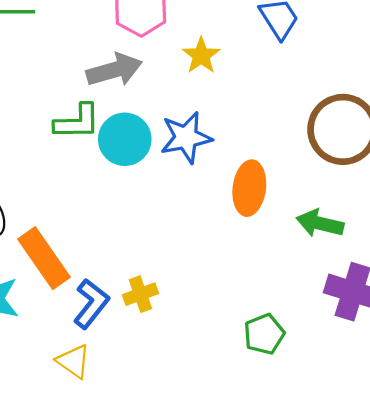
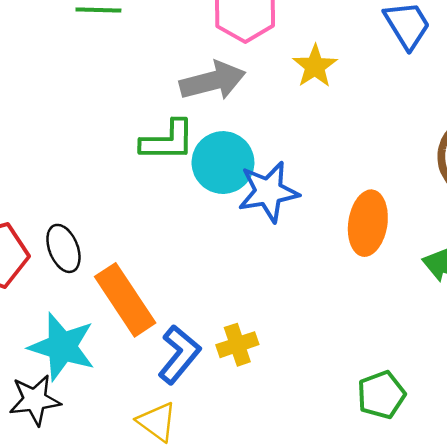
blue star: (186, 138) -> (268, 192), moved

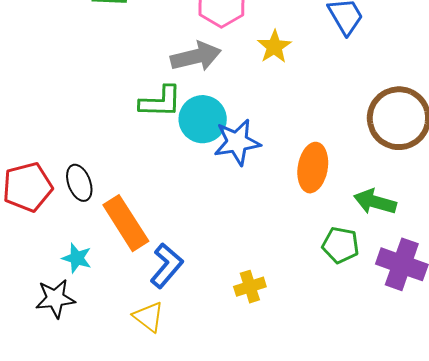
yellow cross: (237, 345) -> (250, 287), moved
cyan star: (62, 347) -> (77, 258), size x0.6
green pentagon: (381, 395) -> (341, 245), moved, turned 30

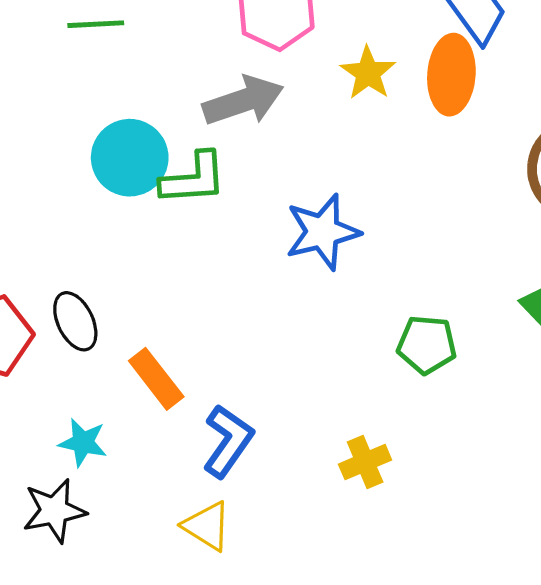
cyan circle: (203, 119) -> (130, 158), moved
orange ellipse: (313, 168) -> (451, 75), moved
orange rectangle: (126, 223) -> (156, 379), size x0.7
green pentagon: (341, 245) -> (427, 345), moved

